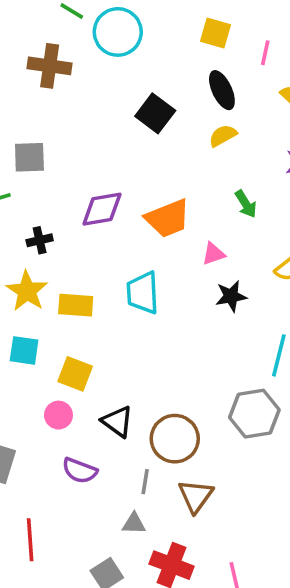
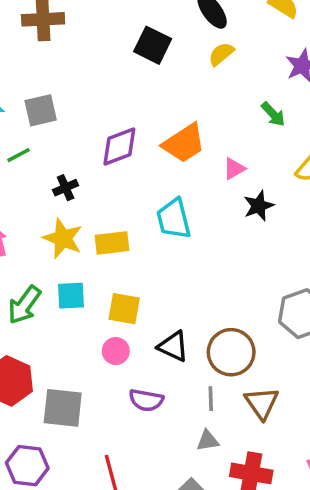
green arrow: (246, 204) -> (273, 114), moved

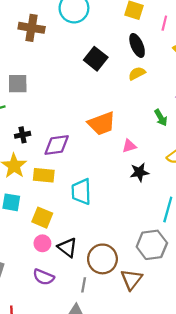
purple diamond: (119, 146) -> (57, 145), moved
cyan trapezoid: (174, 219) -> (81, 192), moved
pink circle: (116, 351) -> (42, 243), moved
brown triangle: (262, 403) -> (131, 279), moved

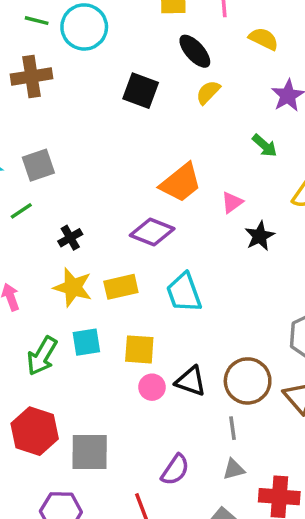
purple diamond: (57, 145) -> (152, 232), moved, turned 48
purple semicircle: (44, 277) -> (175, 470), moved, turned -60

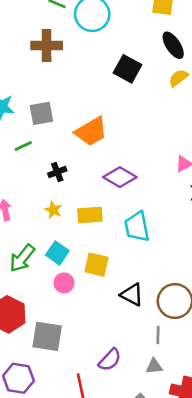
orange trapezoid: (181, 183) -> (91, 132), moved
yellow star: (73, 287) -> (53, 210), size x0.6
cyan square: (86, 342) -> (57, 253), turned 35
pink circle: (152, 387) -> (64, 283), moved

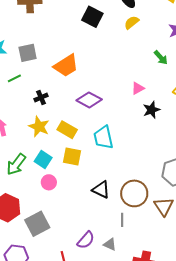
yellow star: (53, 210) -> (39, 127), size x1.5
yellow rectangle: (90, 215) -> (67, 130), turned 36
yellow square: (97, 265) -> (72, 157), moved
gray square: (47, 336) -> (37, 224), turned -35
gray triangle: (154, 366) -> (110, 244), moved, turned 32

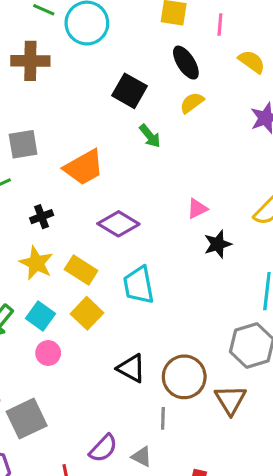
green arrow: (161, 58) -> (150, 136), moved
yellow square: (72, 157) -> (87, 313), turned 30

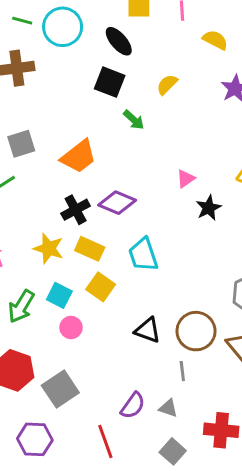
black ellipse: (186, 63) -> (119, 41), moved
black cross: (42, 217) -> (76, 210), moved, size x1.4

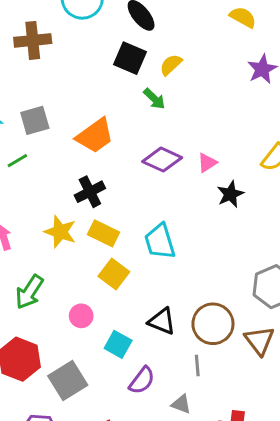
yellow semicircle: (167, 84) -> (171, 65), moved
purple diamond: (117, 203) -> (162, 160), moved
cyan square: (59, 295) -> (118, 344), moved
purple semicircle: (133, 406) -> (142, 380), moved

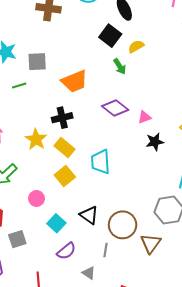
gray square: (68, 380) -> (17, 239), size x0.7

